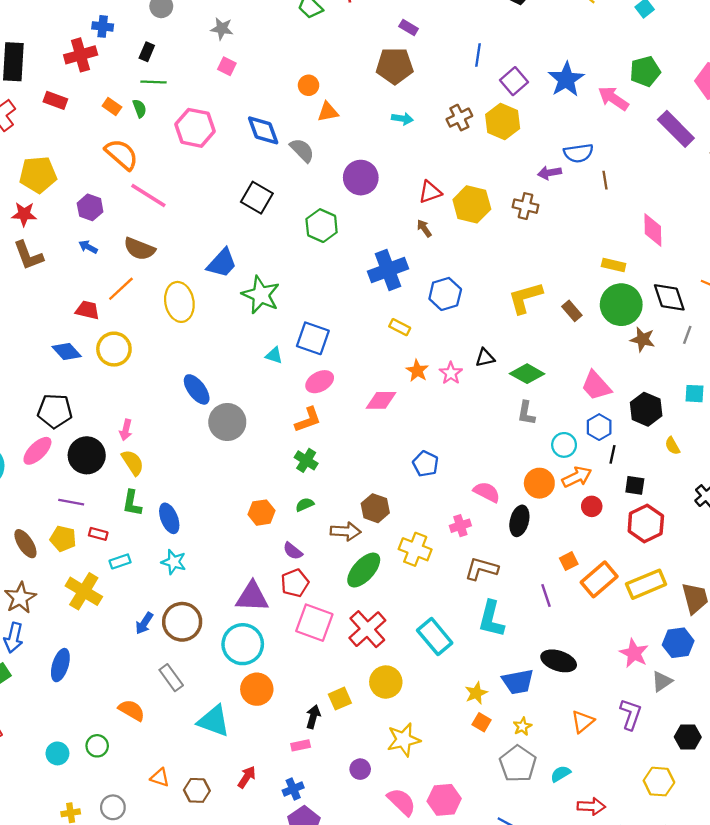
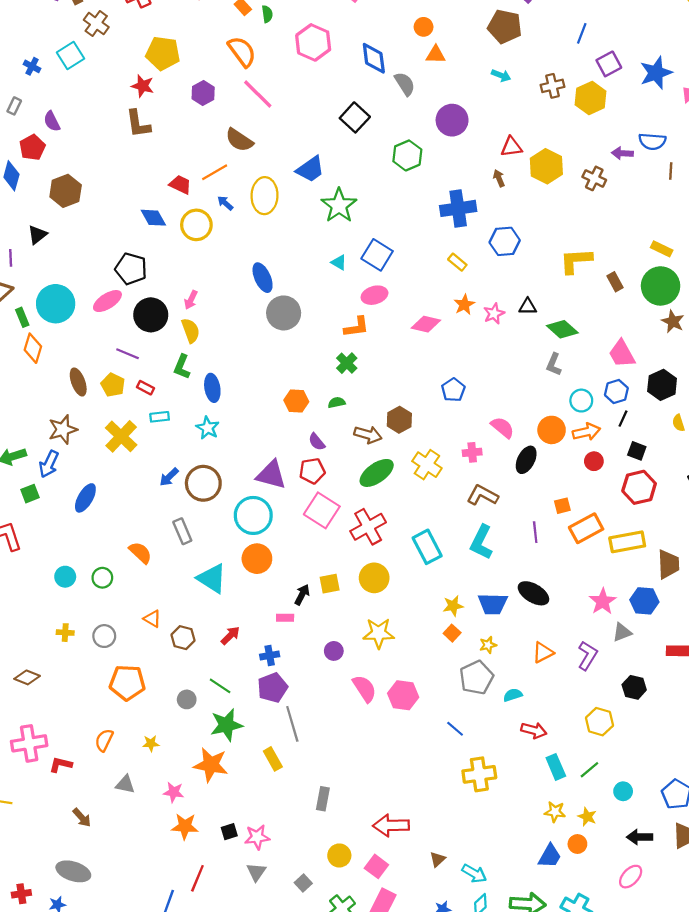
blue arrow: (88, 247) -> (225, 203), moved

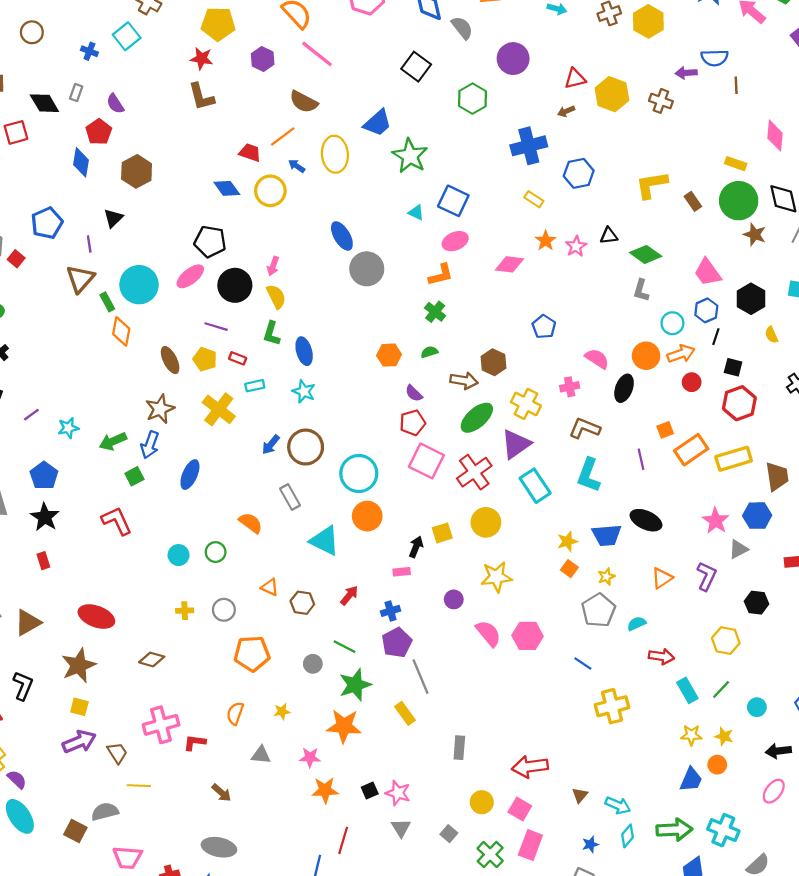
brown arrow: (499, 178) -> (566, 111), turned -84
purple triangle: (271, 475) -> (516, 444), moved, turned -44
pink star: (257, 837) -> (398, 793), turned 30

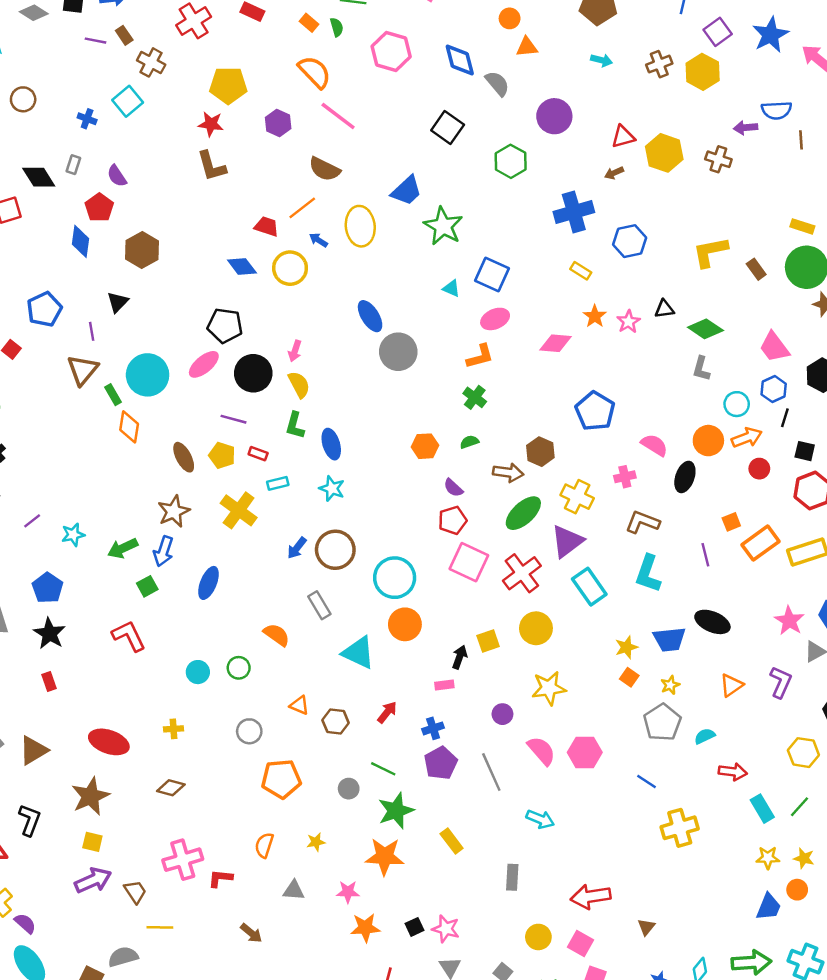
blue pentagon: (544, 327) -> (595, 411), size x1.5
yellow cross: (185, 611) -> (174, 729), moved
gray line: (421, 677) -> (491, 772), moved
cyan arrow: (618, 805) -> (540, 819), moved

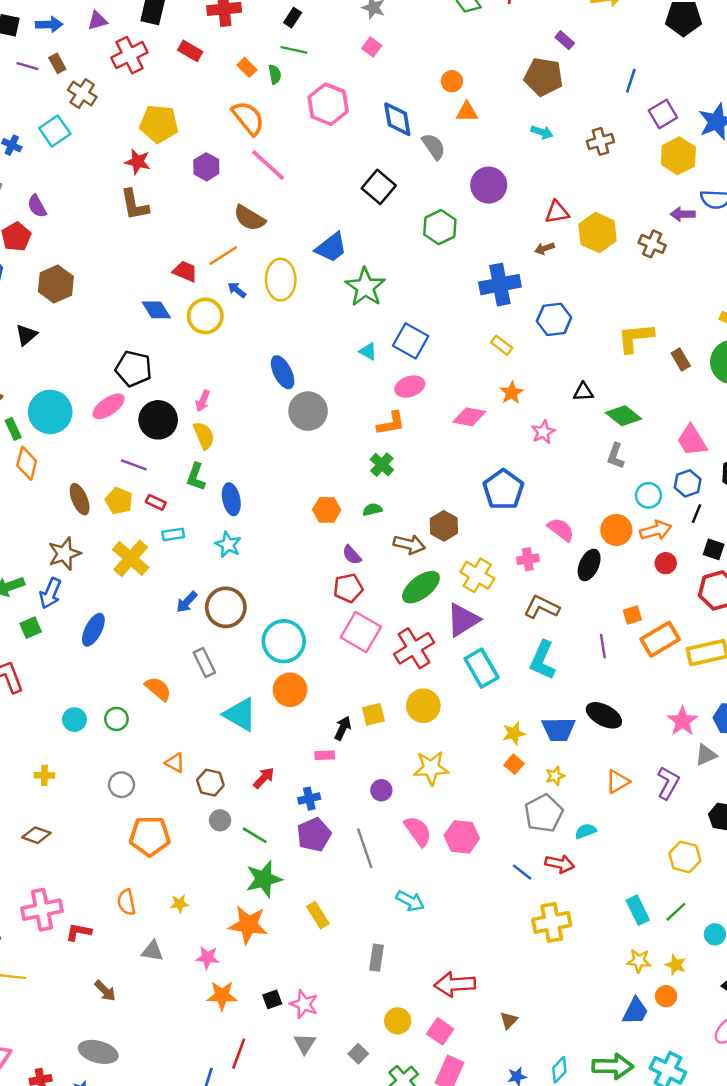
yellow hexagon: (703, 72) -> (678, 156), moved
pink star: (628, 322) -> (543, 432), moved
red arrow: (733, 772) -> (560, 864), moved
gray circle: (349, 789) -> (220, 820), moved
orange semicircle: (264, 845) -> (126, 902), turned -35

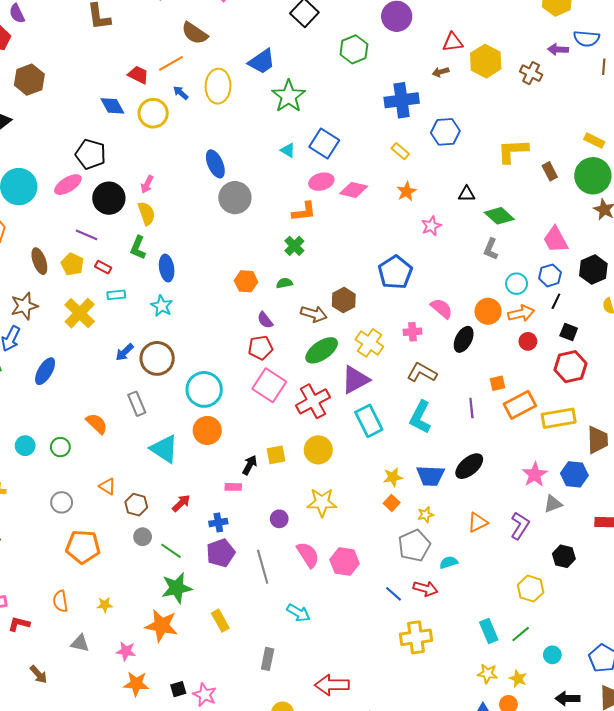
pink diamond: (469, 417) -> (354, 190), moved
black ellipse: (604, 715) -> (469, 466), turned -72

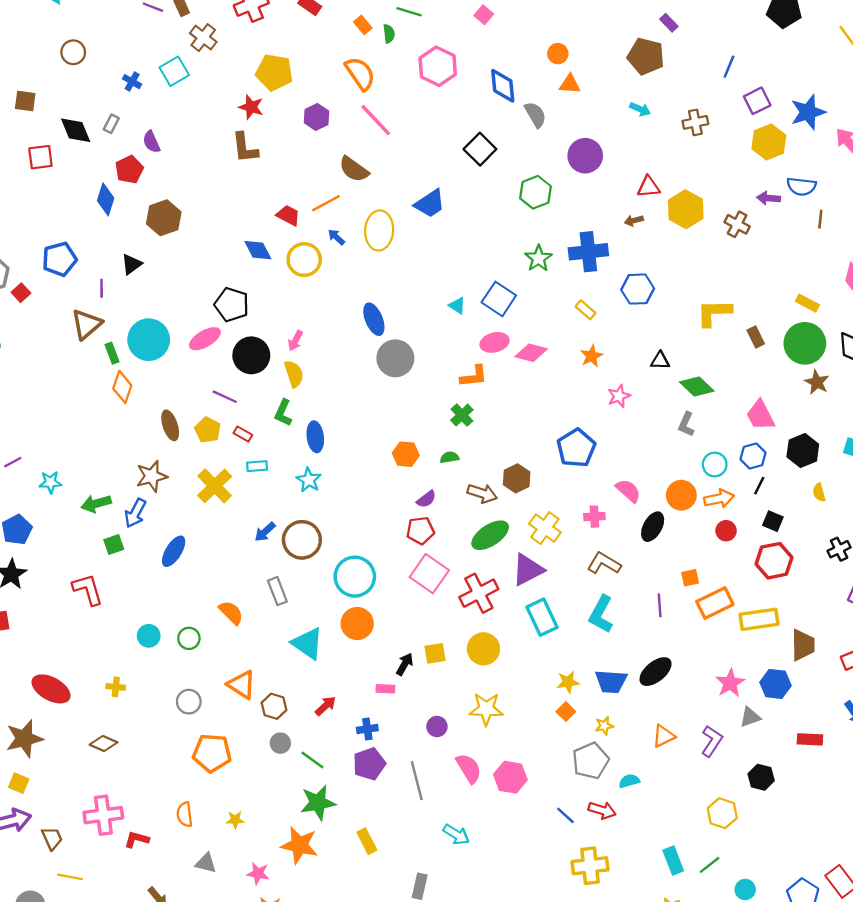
green star: (289, 96) -> (538, 258), moved, size x0.7
purple semicircle: (265, 320) -> (426, 499), turned -90
orange triangle: (107, 486) -> (242, 685), size x1.5

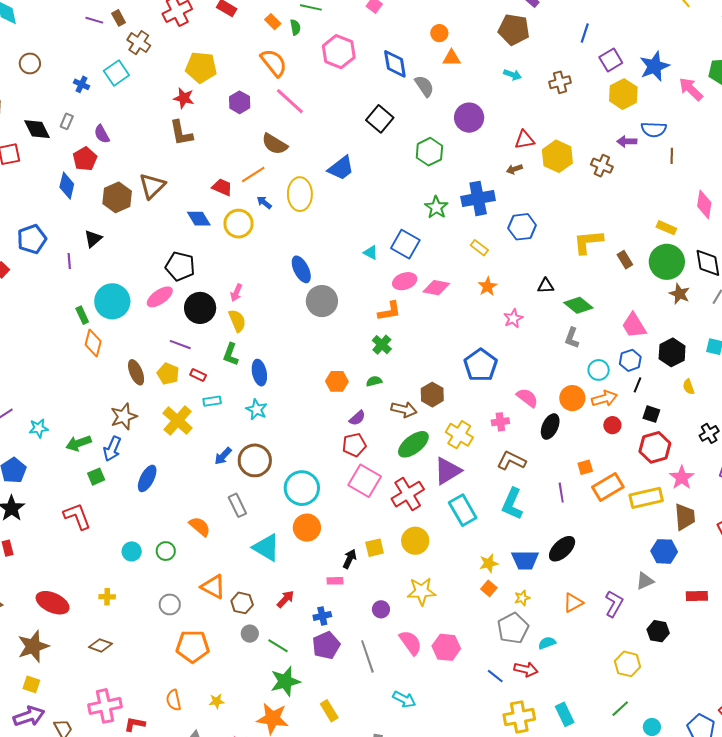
brown triangle: (87, 324) -> (152, 186), moved
pink star: (730, 683) -> (682, 478), moved
cyan rectangle: (673, 861) -> (565, 714), moved

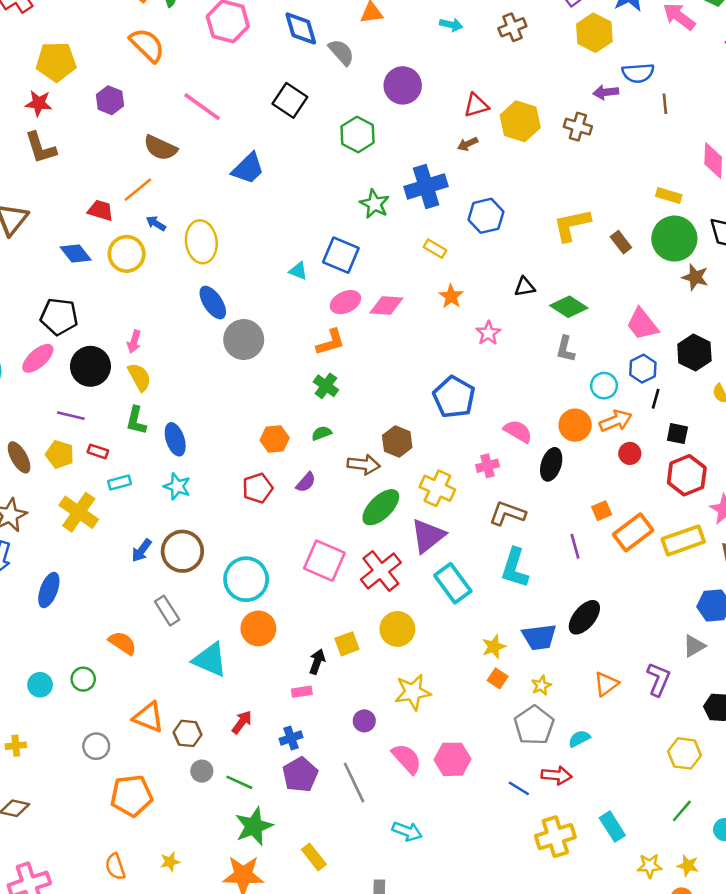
pink line: (290, 101) -> (202, 107), moved
yellow ellipse: (300, 194) -> (201, 242), moved
red pentagon: (354, 445) -> (258, 488), moved

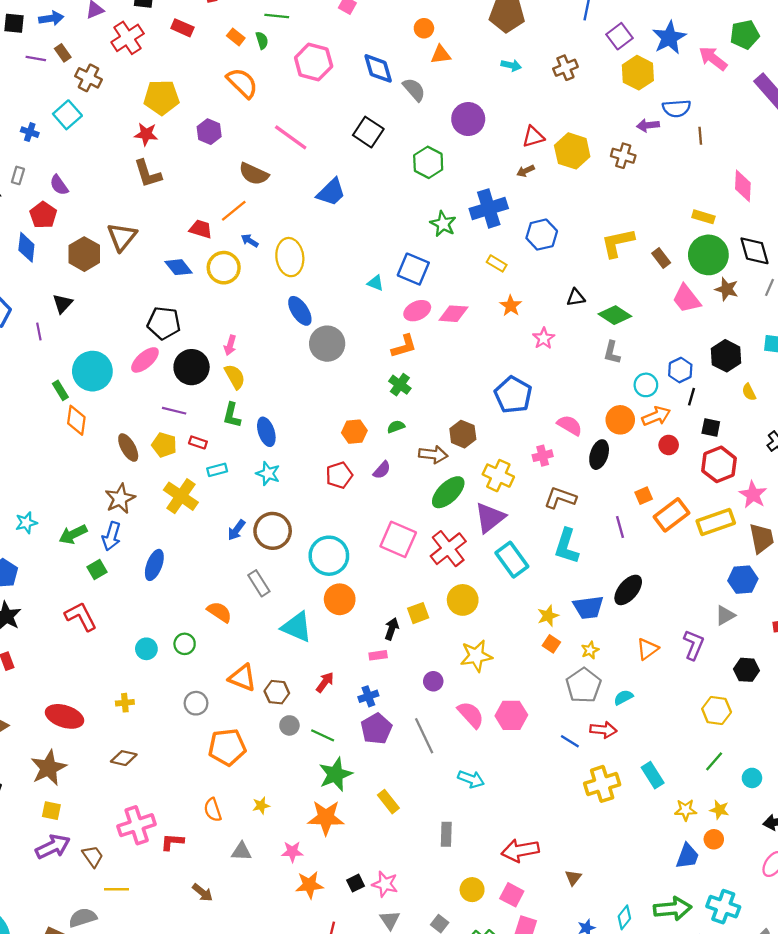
pink trapezoid: (642, 324) -> (686, 299), moved

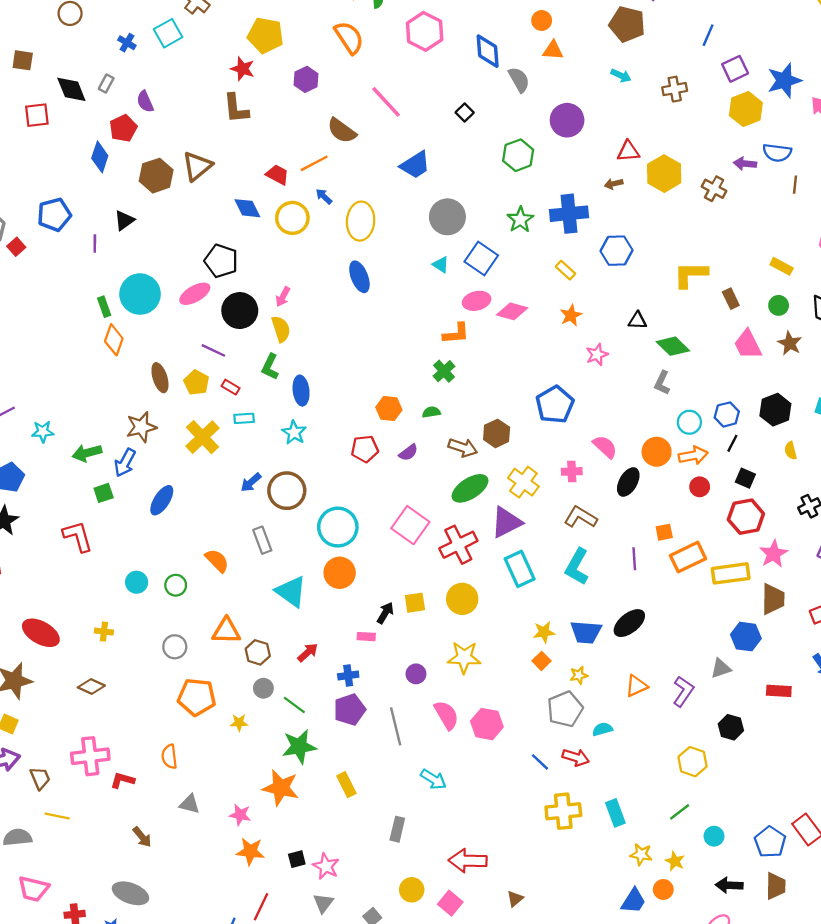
black square: (368, 132) -> (465, 113), size x0.6
green circle: (708, 255) -> (779, 305), size x0.5
gray circle: (327, 344) -> (447, 217), moved
orange triangle: (242, 678) -> (226, 631), turned -32
yellow star: (261, 806) -> (239, 723), moved

